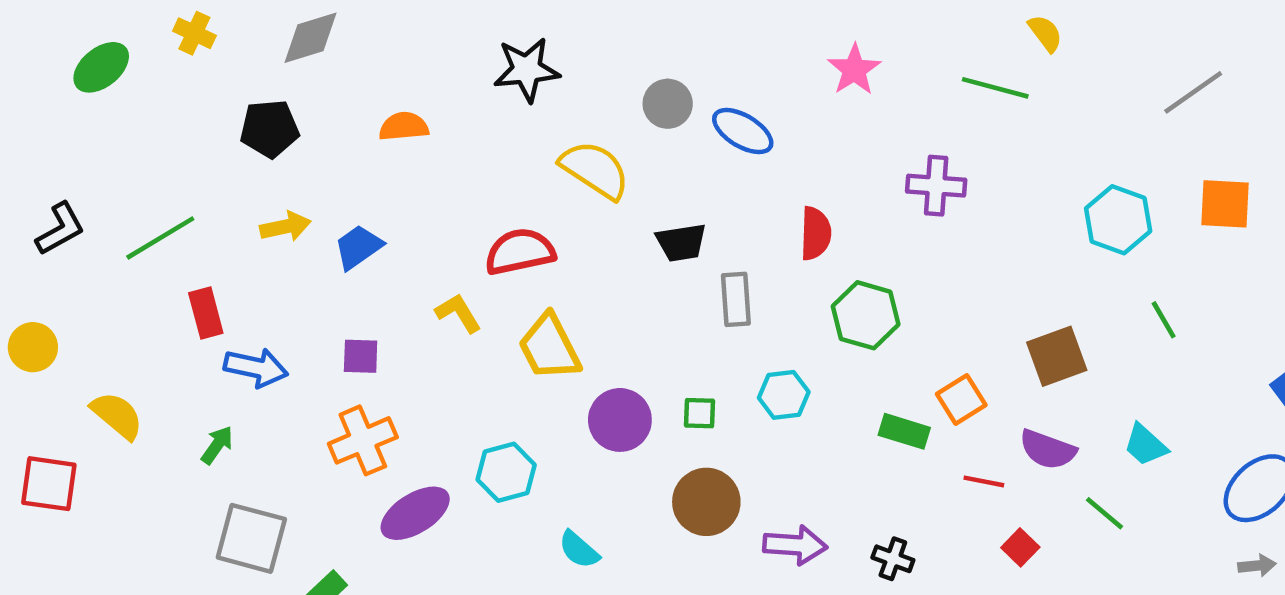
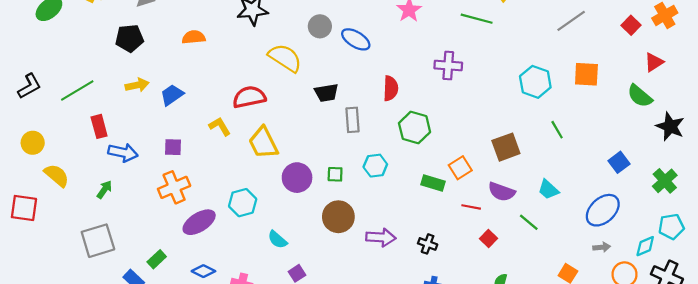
yellow circle: (33, 347) -> (33, 143), moved
gray square: (251, 538) -> (98, 241), moved, turned -32

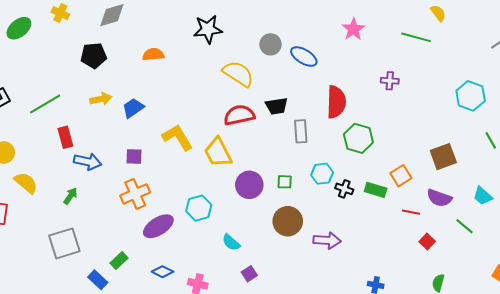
purple cross: (448, 66) -> (390, 81), size x0.7
red semicircle: (391, 88) -> (336, 102), size x1.4
red semicircle: (249, 97) -> (239, 115), moved
yellow L-shape: (220, 126) -> (178, 137), size x1.5
black cross: (428, 244) -> (344, 189), moved

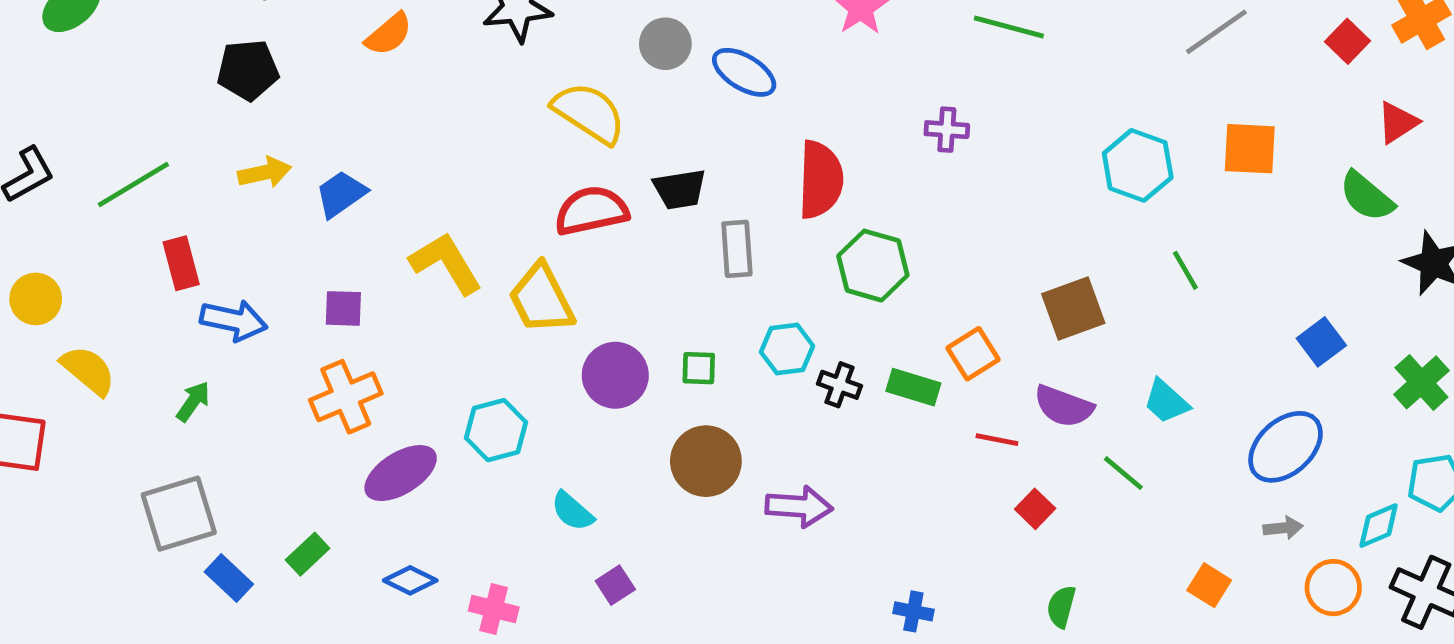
orange semicircle: (153, 54) -> (389, 34), moved, turned 145
blue rectangle: (98, 280) -> (229, 578), moved

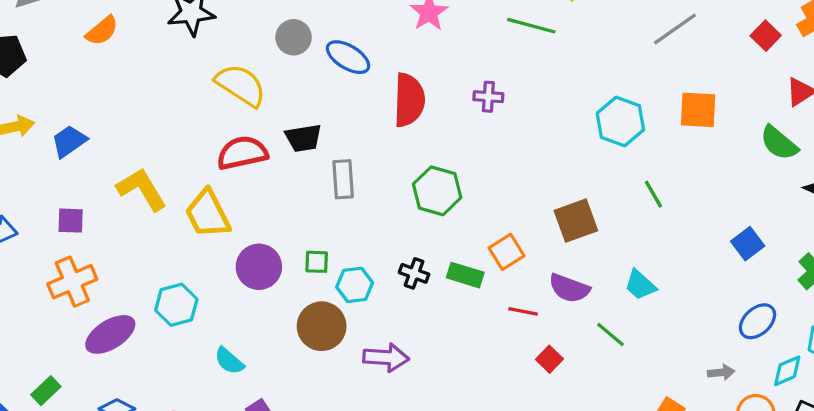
red semicircle: (820, 180) -> (409, 100), moved
cyan hexagon: (787, 349) -> (355, 285), moved
blue ellipse: (1286, 447) -> (757, 321), moved, size x0.7

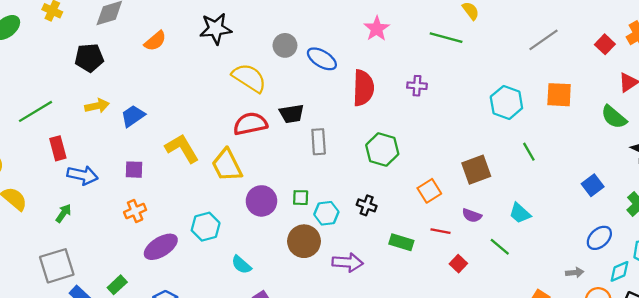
green rectangle: (465, 275) -> (401, 242), moved
orange cross: (72, 282) -> (135, 211), size x0.7
purple semicircle: (569, 288) -> (472, 215), size x0.7

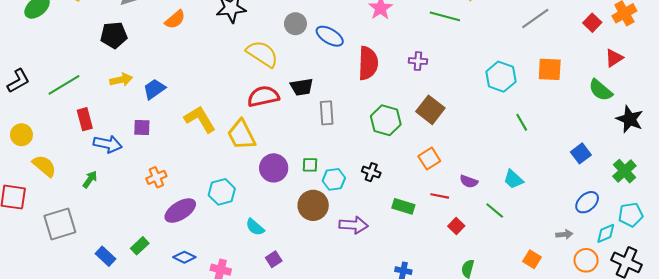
purple square: (134, 170) -> (142, 127), moved
brown square: (476, 170) -> (430, 110), moved, turned -32
gray square: (57, 266) -> (60, 224), moved

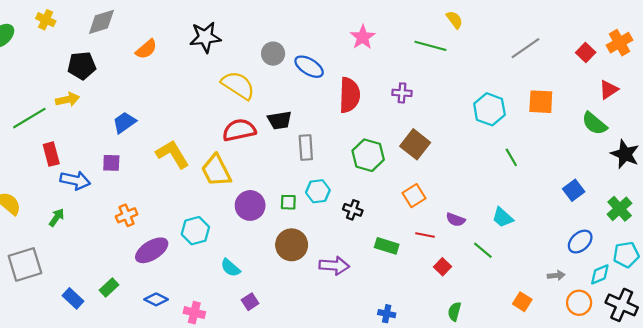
yellow arrow: (121, 80) -> (68, 99), moved
cyan hexagon: (334, 179) -> (318, 191), moved

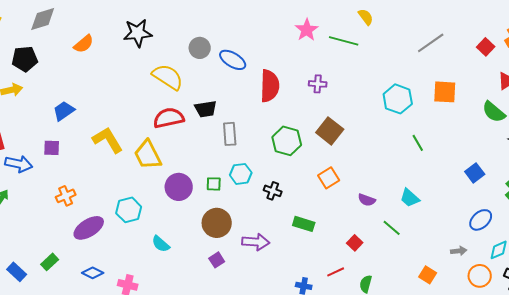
pink star: (363, 37) -> (307, 30), moved
red line: (425, 235) -> (336, 272), moved, turned -36
purple square: (250, 302) -> (217, 260), moved

